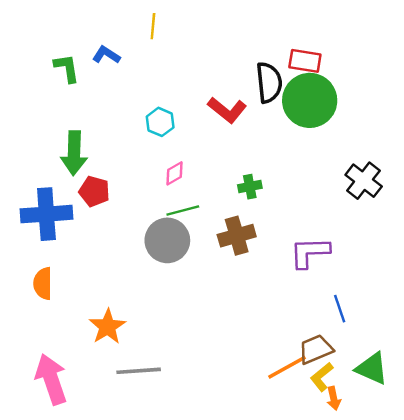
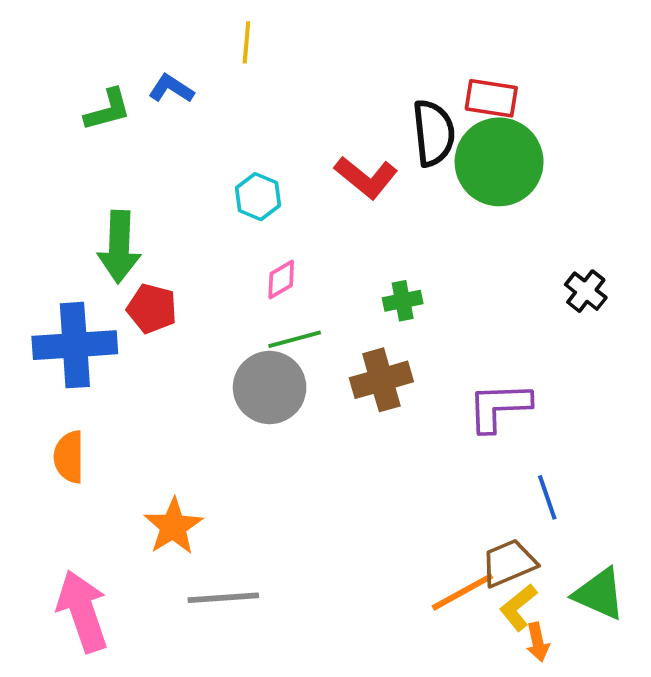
green L-shape: (67, 68) -> (108, 110), turned 84
black cross: (364, 181) -> (586, 291), size x0.7

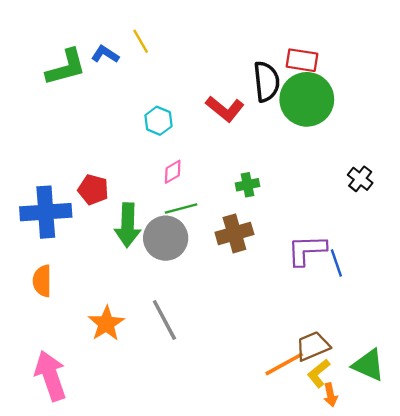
yellow line: (246, 42) -> (141, 41), moved, turned -35
green L-shape: (108, 110) -> (66, 67), size x1.4
green arrow: (119, 247) -> (128, 225), moved
blue line: (547, 497) -> (336, 263), moved
gray line: (223, 598) -> (164, 320), moved, turned 66

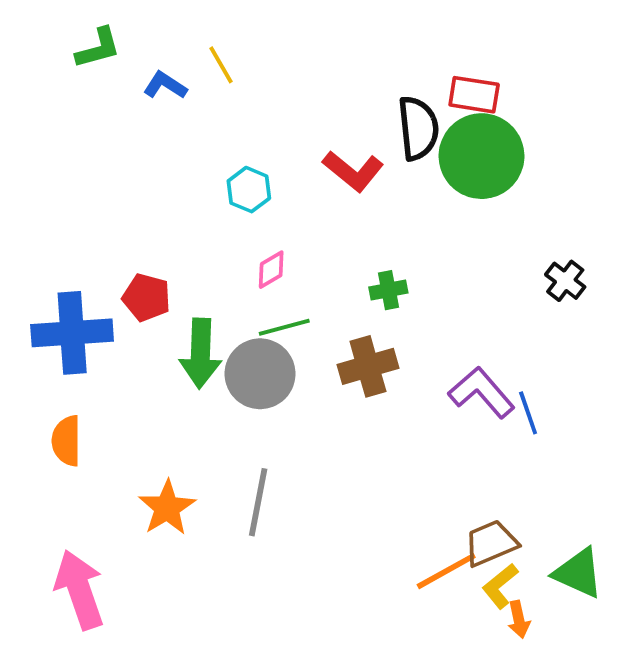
green L-shape: (66, 67) -> (98, 48), moved, size x0.7
purple L-shape: (307, 250) -> (481, 392), turned 51
gray line: (164, 320) -> (258, 502), turned 39

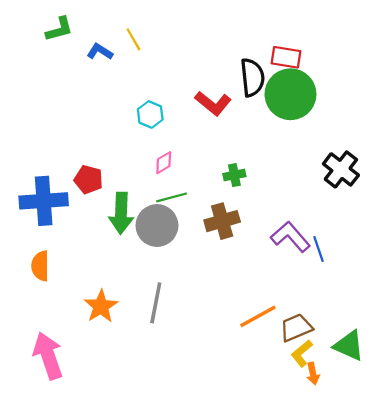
black cross: (565, 281) -> (341, 169), size x1.5
orange line: (446, 571) -> (258, 316), moved

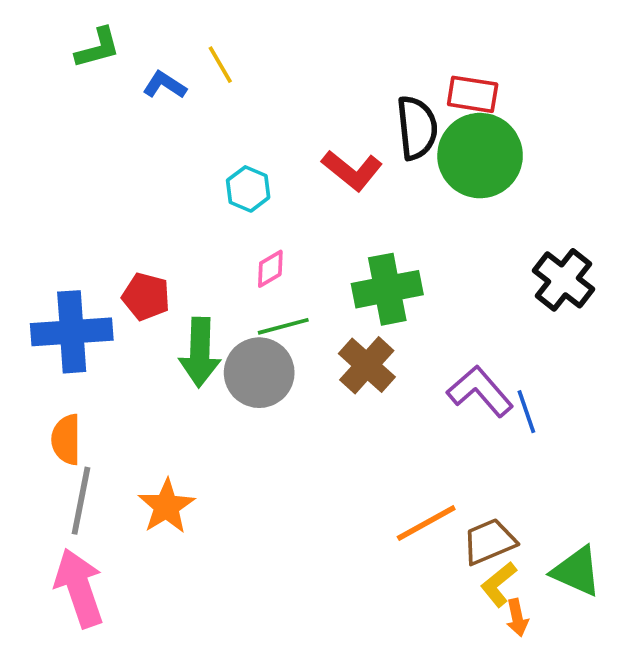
green cross: (234, 175) -> (387, 289), size x1.8
brown cross: (222, 221) -> (367, 365), turned -32
gray line: (156, 303) -> (81, 501), moved

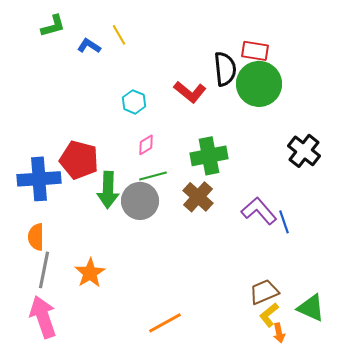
red pentagon: (146, 297) -> (79, 160), size x1.5
orange line: (426, 523) -> (165, 323), moved

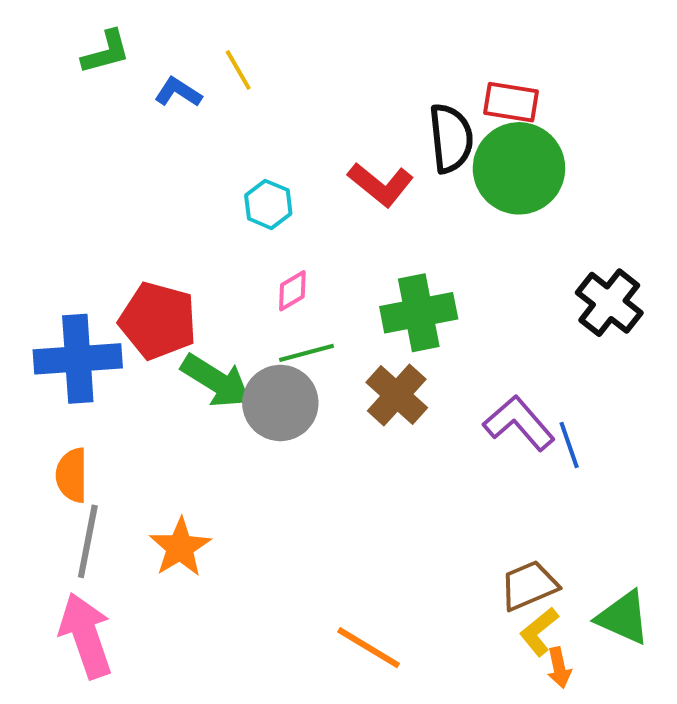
green arrow: (108, 190) -> (216, 381), turned -60
orange line: (165, 323) -> (369, 648), moved, turned 60

